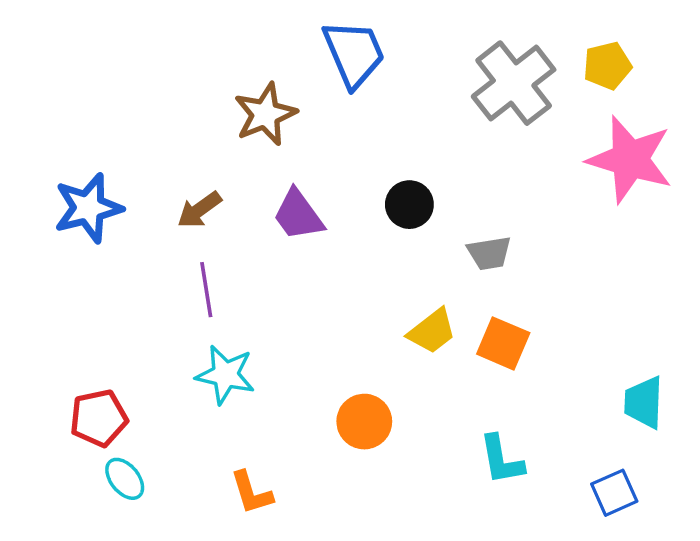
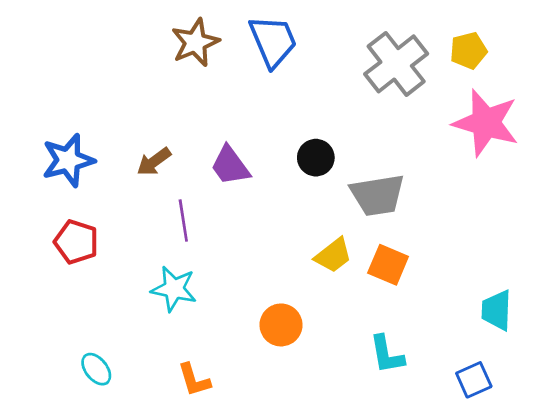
brown star: (265, 114) -> (195, 43), moved
gray trapezoid: (489, 253) -> (377, 195), size x1.6
purple line: (206, 290) -> (183, 221), moved
red pentagon: (99, 418) -> (76, 242), moved, turned 30

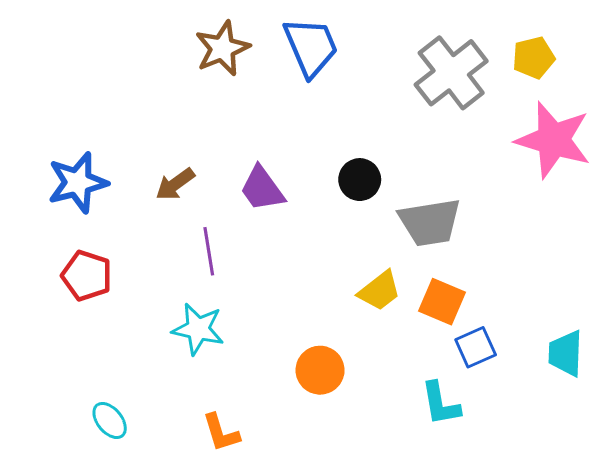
blue square: (474, 380) -> (476, 347), moved

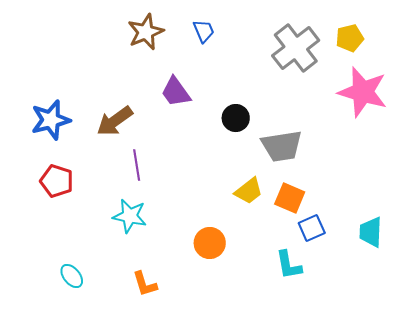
blue trapezoid: (311, 47) -> (204, 31), size x0.6
brown arrow: (175, 184) -> (115, 121), size x1.4
purple trapezoid: (262, 189) -> (176, 92), moved

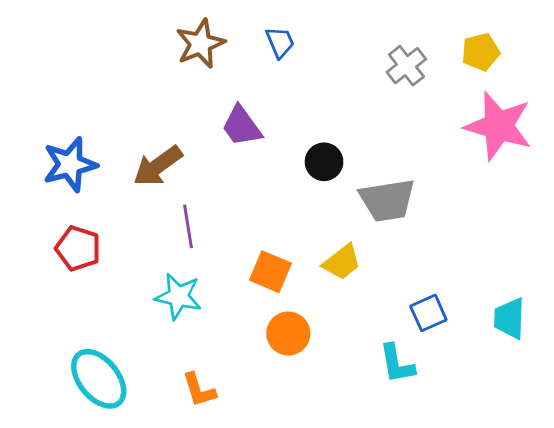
gray cross: (296, 48) -> (406, 66), size x0.6
orange square: (290, 198) -> (270, 272), moved
cyan ellipse: (72, 276) -> (99, 379), size x1.8

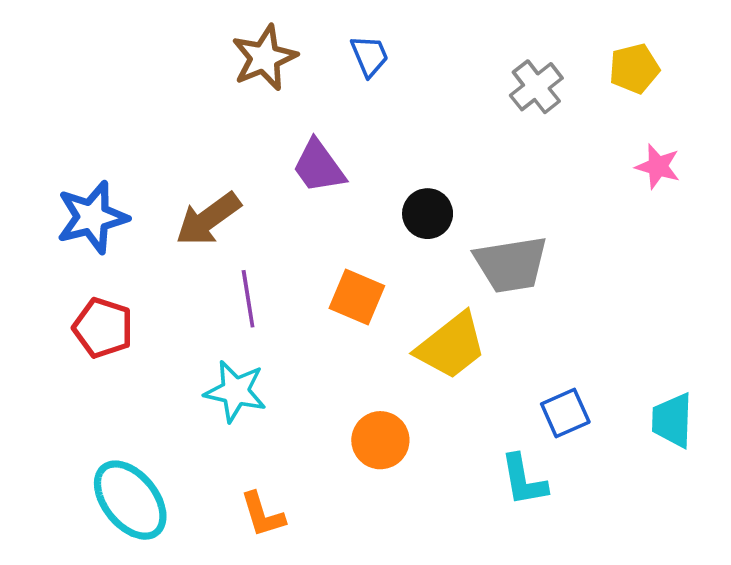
pink star: (498, 126) -> (658, 166), size x0.5
yellow trapezoid: (342, 262) -> (451, 346), size x1.4
orange square: (270, 272) -> (357, 297), moved

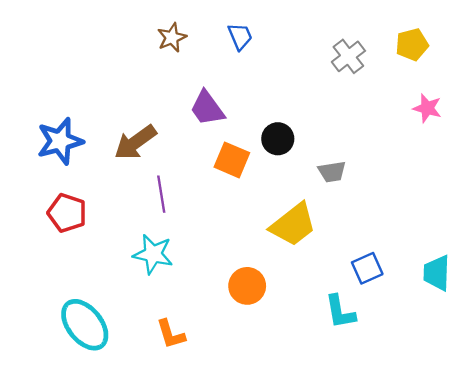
brown star: (264, 58) -> (172, 38), size x0.7
gray trapezoid: (511, 264) -> (332, 172), size x0.6
orange square: (357, 297) -> (232, 160), moved

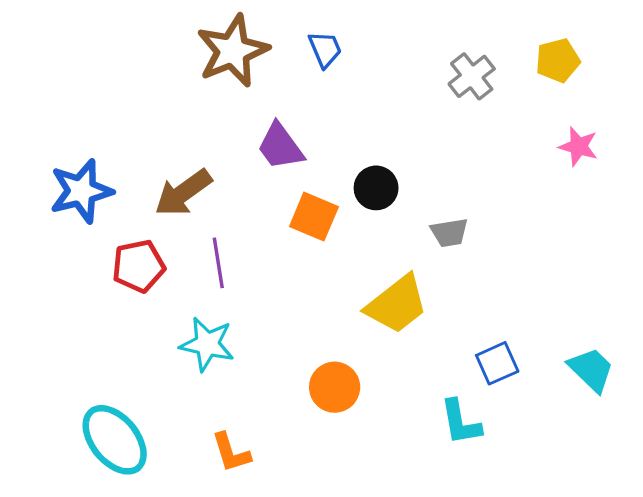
brown star: (172, 38) -> (233, 51), size x1.8
red pentagon: (67, 213) -> (139, 266), moved, turned -30
cyan trapezoid: (437, 273) -> (591, 370), turned 132

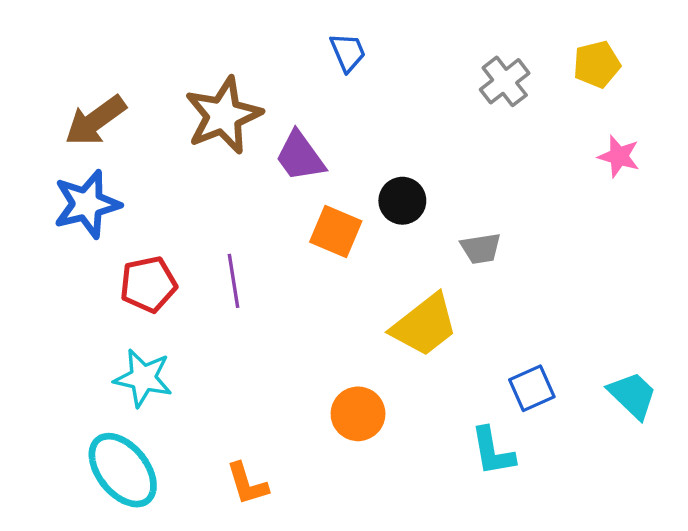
brown star: (233, 51) -> (223, 115), moved
brown arrow: (183, 193) -> (95, 121), moved
cyan star: (207, 344) -> (143, 378), moved

